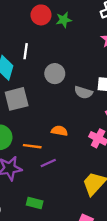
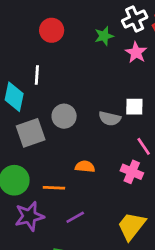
green star: (64, 20) -> (104, 36), moved
gray circle: (55, 74) -> (64, 116), moved
purple line: (48, 163) -> (75, 217), moved

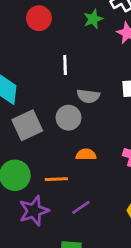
white line: (37, 75) -> (65, 65), moved
gray circle: (64, 116) -> (68, 118), moved
gray semicircle: (110, 119) -> (88, 96), moved

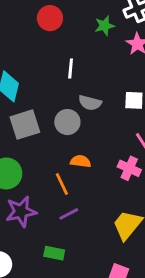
orange line: (56, 179) -> (62, 184), moved, turned 60

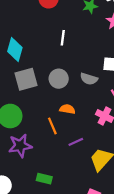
gray semicircle: (90, 103) -> (89, 79), moved
purple line: (69, 214) -> (76, 142), moved

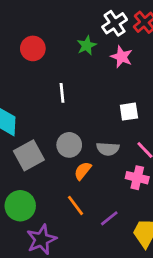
gray semicircle: (89, 79) -> (108, 149), moved
orange semicircle: (67, 109) -> (83, 171), moved, turned -48

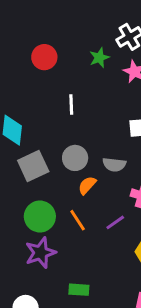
green circle: (20, 206) -> (40, 217), moved
purple line: (109, 218) -> (115, 222), moved

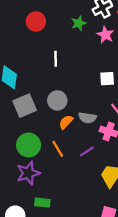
gray semicircle: (114, 165) -> (87, 118), moved
green rectangle: (79, 290) -> (42, 203), moved

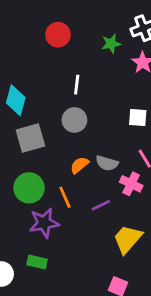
gray circle: (57, 100) -> (74, 120), moved
purple star: (28, 173) -> (44, 223), moved

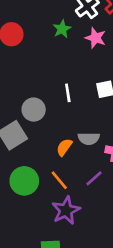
white line: (77, 85) -> (68, 93), moved
gray circle: (74, 120) -> (34, 110), moved
purple star: (44, 223) -> (66, 210), moved

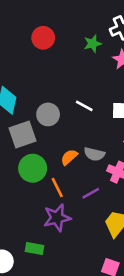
white line: (68, 93) -> (84, 106), turned -66
green circle: (24, 181) -> (33, 168), moved

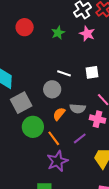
green star: (93, 44) -> (58, 33), moved
gray circle: (48, 114) -> (52, 89), moved

